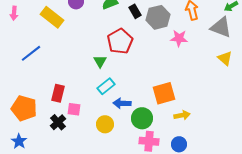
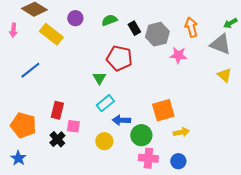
red pentagon: (120, 41) -> (119, 58), turned -30

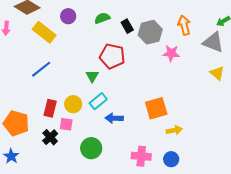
blue line: (30, 70) -> (41, 69), moved
green circle: (141, 135) -> (91, 148), moved
yellow circle: (104, 141) -> (73, 104), moved

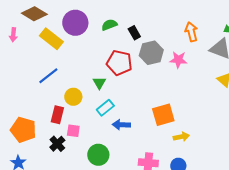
purple circle: (68, 16) -> (75, 23), size x1.6
gray hexagon: (150, 32) -> (151, 53), moved
yellow circle: (73, 104) -> (73, 97), moved

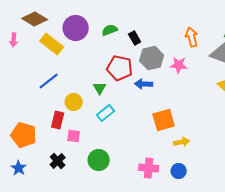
blue arrow: (121, 125) -> (144, 84), moved
black cross: (57, 144) -> (58, 161), moved

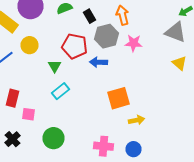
orange arrow: (192, 37) -> (122, 15), moved
yellow circle: (74, 102) -> (30, 45), moved

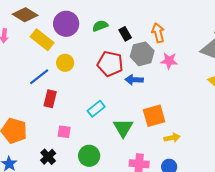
green triangle: (54, 66) -> (123, 128), moved, size x1.5
red rectangle: (12, 98) -> (50, 99), moved

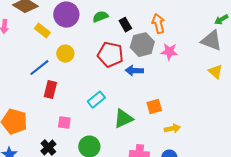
yellow rectangle: (42, 40) -> (42, 31), size x0.7
orange square: (154, 116) -> (154, 107), size x0.7
green triangle: (123, 128) -> (123, 119), turned 35

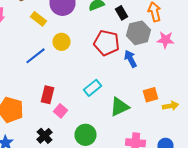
blue arrow: (134, 71) -> (130, 59), turned 60
red rectangle: (50, 90) -> (48, 95), moved
pink square: (64, 123) -> (60, 111), turned 32
yellow arrow: (172, 129) -> (170, 106), moved

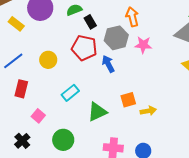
black rectangle: (122, 13) -> (90, 22), moved
yellow circle: (62, 42) -> (48, 60), moved
red rectangle: (48, 95) -> (21, 89), moved

